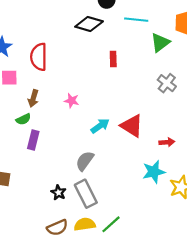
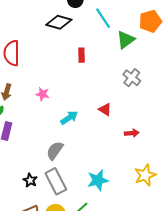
cyan line: (136, 20) -> (103, 18), turned 50
red triangle: (132, 126) -> (105, 109), moved, size x0.6
cyan star: (154, 172) -> (98, 180), moved

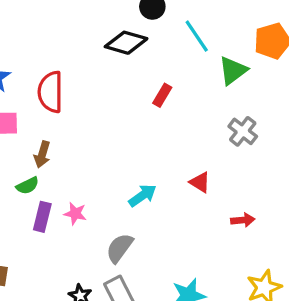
red rectangle: (81, 55) -> (162, 95), turned 32
pink star: (42, 94) -> (75, 214), moved

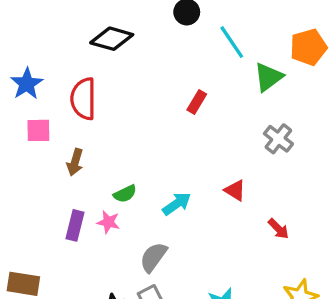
black diamond: (126, 43) -> (112, 39), moved
green semicircle: (28, 186) -> (125, 194), moved
red arrow: (243, 220) -> (278, 229), turned 50

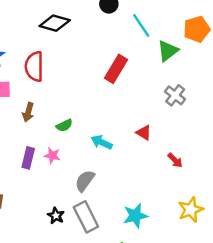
red rectangle: (197, 102) -> (116, 69), size x1.6
green semicircle: (125, 194) -> (64, 125), moved
cyan arrow: (177, 204) -> (102, 142), turned -120

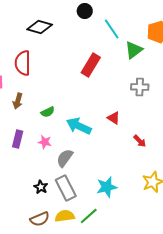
gray cross: (175, 95) -> (140, 87), turned -36
cyan arrow: (102, 142) -> (79, 126), size x1.4
pink star: (52, 156) -> (45, 142), moved

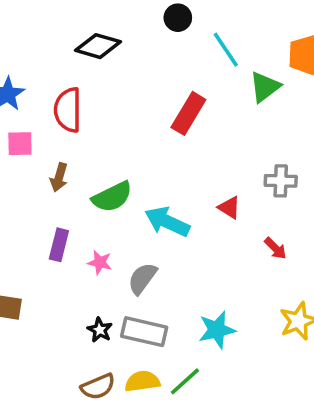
gray cross: (140, 87) -> (281, 181), moved
green semicircle: (48, 112) -> (112, 197), size x1.6
pink star: (45, 142) -> (100, 262), moved
gray rectangle: (66, 188) -> (144, 332), turned -50

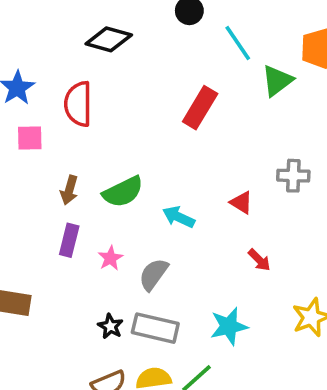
brown arrow: (59, 177) -> (69, 190), moved
cyan arrow: (167, 222) -> (179, 217), size x0.7
red arrow: (275, 248) -> (259, 260), moved
pink star: (100, 262) -> (110, 258), turned 30

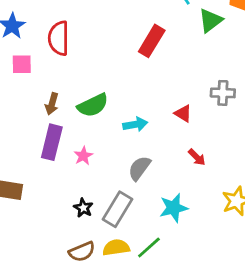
cyan arrow: (179, 217) -> (135, 124), turned 145
purple rectangle: (69, 240) -> (52, 142), size x1.4
gray semicircle: (153, 274) -> (139, 168), moved
gray rectangle: (155, 328) -> (117, 209), turned -72

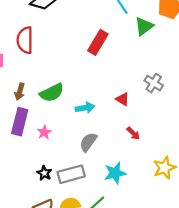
gray cross: (223, 93) -> (154, 83), turned 30
gray rectangle: (117, 209) -> (71, 174), turned 44

